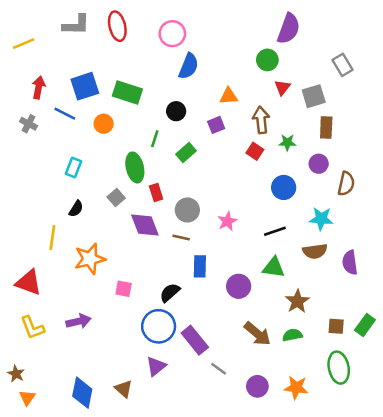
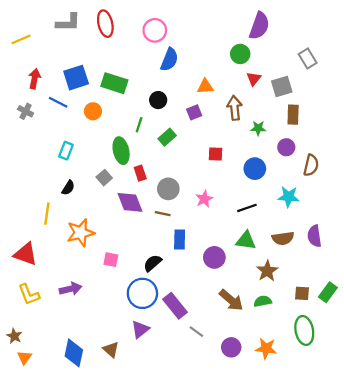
red square: (255, 151) -> (215, 154), moved, turned -32
brown semicircle: (315, 251) -> (283, 238), moved

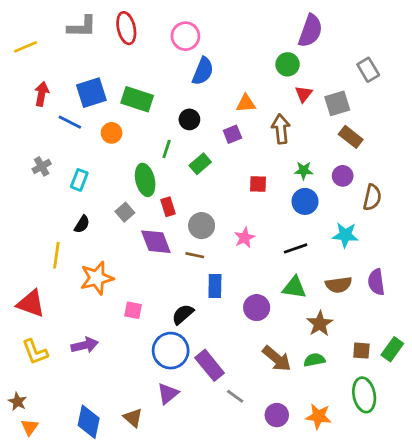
gray cross: (26, 111) -> (42, 166), moved, turned 32
brown rectangle: (293, 115) -> (351, 137), turned -54
green star: (258, 128) -> (304, 171), moved

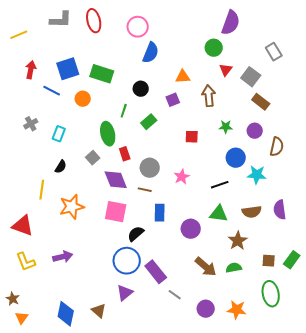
gray square: (337, 103) -> (251, 77), turned -36
blue circle: (305, 201) -> (236, 158), moved
pink square: (133, 310) -> (116, 212), moved, size x1.6

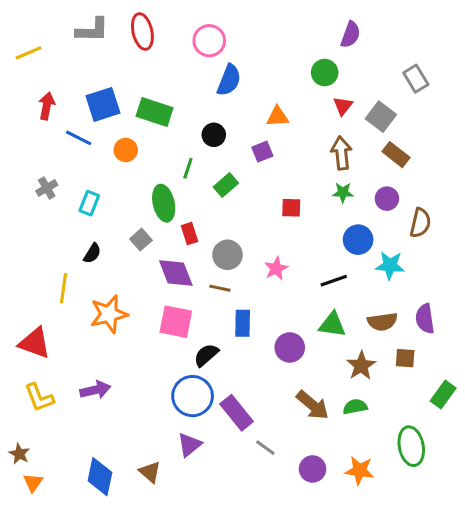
purple semicircle: (231, 23) -> (350, 35), size x0.7
brown arrow: (209, 96) -> (341, 153), moved
brown square: (269, 261) -> (405, 358), moved

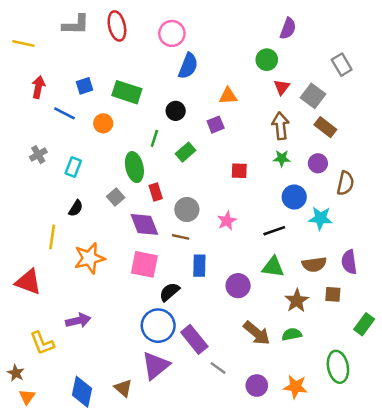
yellow line: (28, 53) -> (23, 43), turned 35
blue square: (103, 104) -> (84, 86), size x0.6
yellow L-shape: (39, 398) -> (42, 343), moved
purple triangle: (189, 445) -> (156, 366), size x1.4

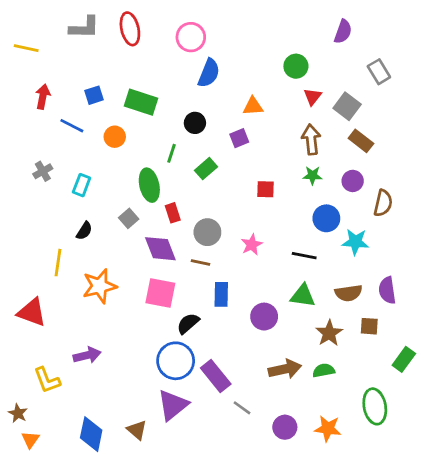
purple semicircle: (288, 28) -> (343, 32), moved
black line: (274, 231) -> (304, 256), turned 30
brown arrow: (257, 333) -> (285, 369), turned -52

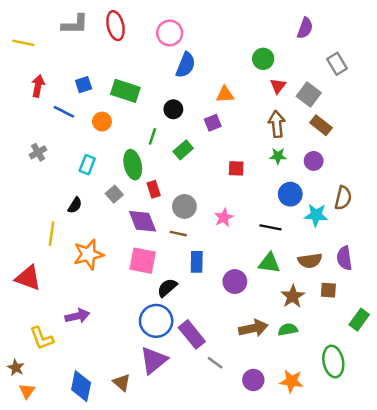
cyan rectangle: (82, 185) -> (87, 165), moved
brown semicircle: (383, 203) -> (343, 198), moved

